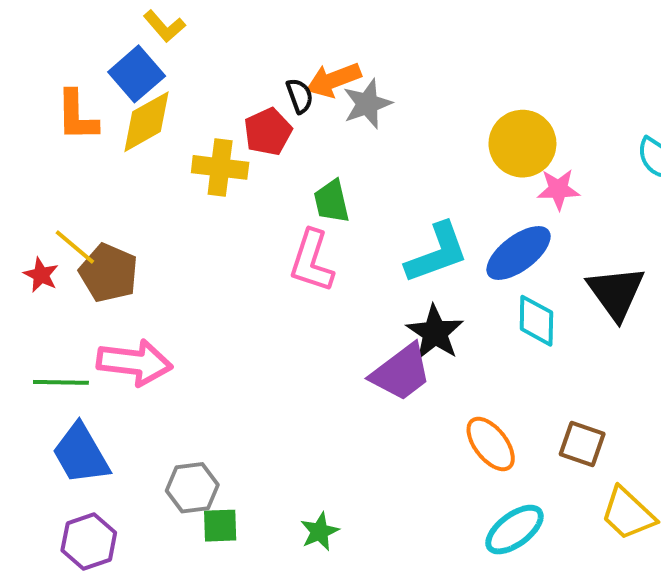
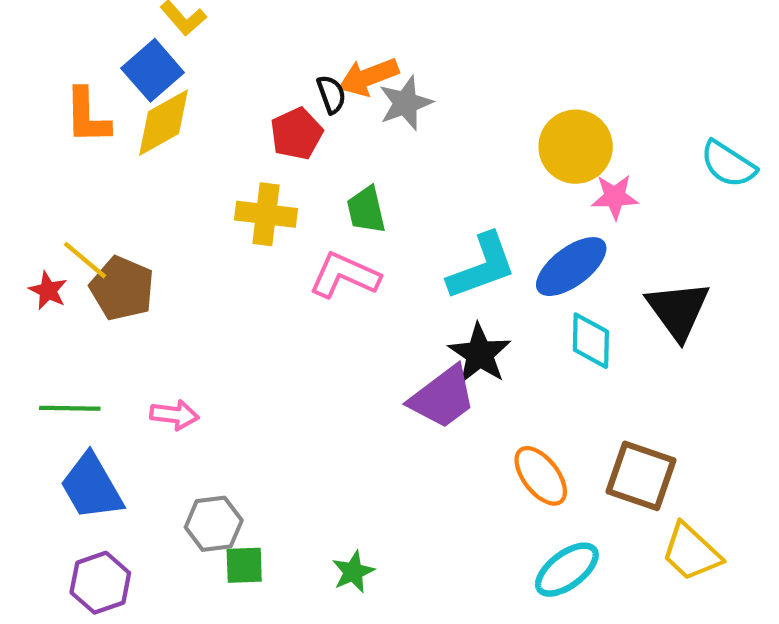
yellow cross: (220, 167) -> (266, 214), moved
pink L-shape: (312, 261) -> (344, 275), turned 96
pink arrow: (135, 362) -> (174, 415), moved, size x0.6
brown square: (582, 444) -> (641, 476), size x1.4

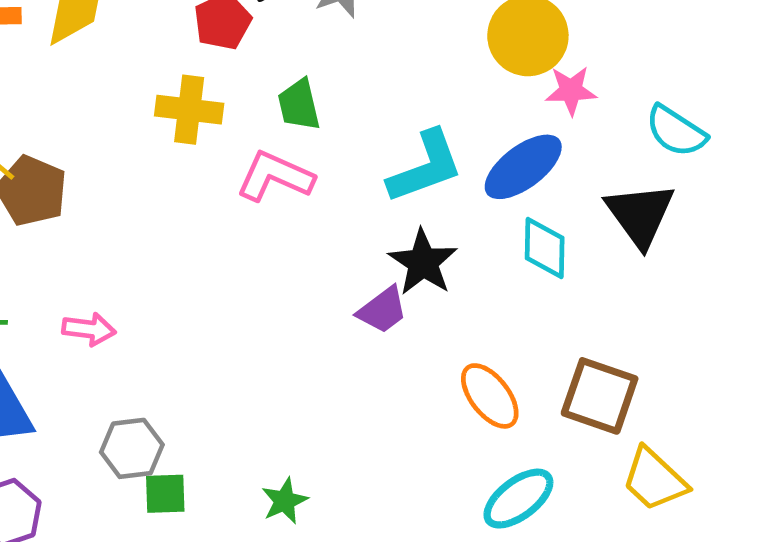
cyan semicircle: (728, 164) -> (676, 131), moved
purple trapezoid: (443, 397) -> (382, 310), size x0.7

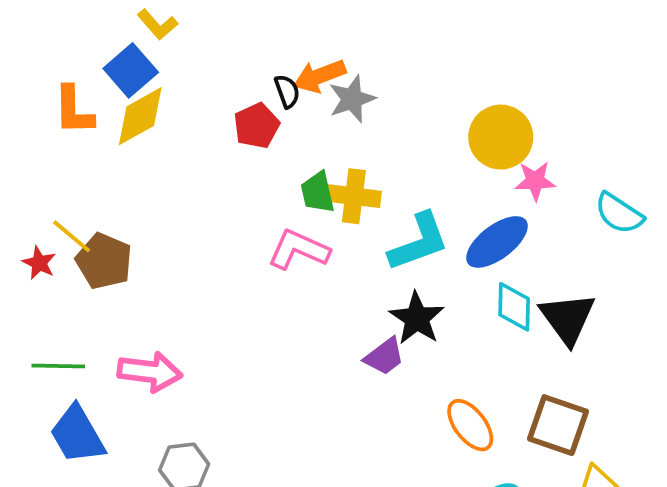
yellow cross: (189, 110) -> (354, 196), moved
black triangle: (640, 215) -> (568, 318), moved
pink arrow: (89, 329) -> (150, 372), size x1.5

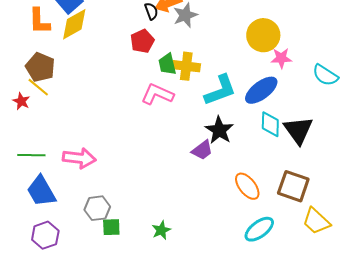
red pentagon: (257, 126) -> (142, 41), moved
brown pentagon: (104, 261) -> (40, 67), moved

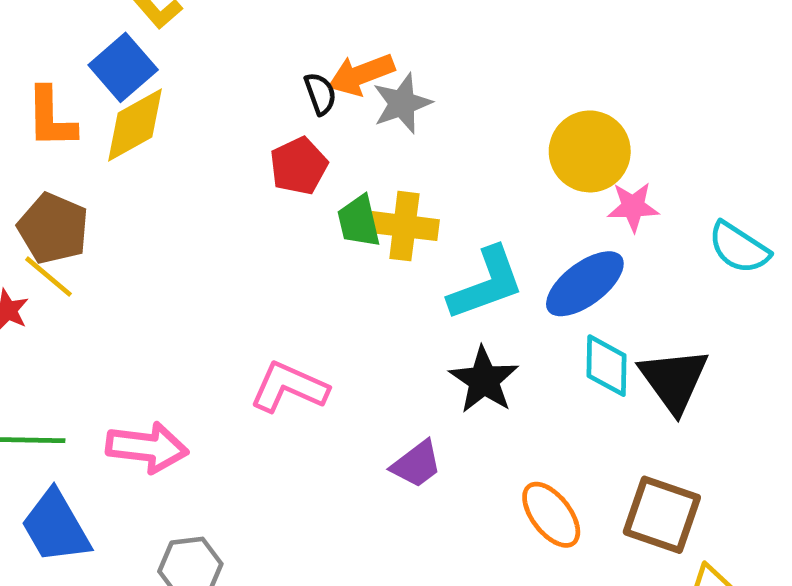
pink L-shape: (157, 94) -> (289, 387), moved
purple trapezoid: (202, 150) -> (416, 464), moved

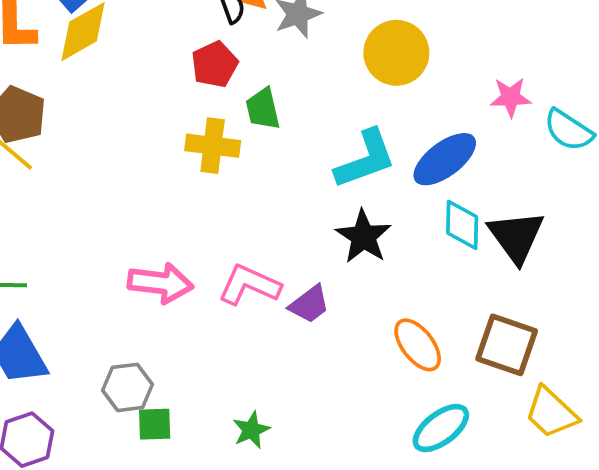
yellow circle: (590, 151) -> (396, 53), moved
pink star: (633, 207) -> (510, 97), moved
yellow cross: (404, 226) -> (213, 146), moved
pink L-shape: (289, 387) -> (249, 285), moved
pink arrow: (147, 447) -> (160, 283), moved

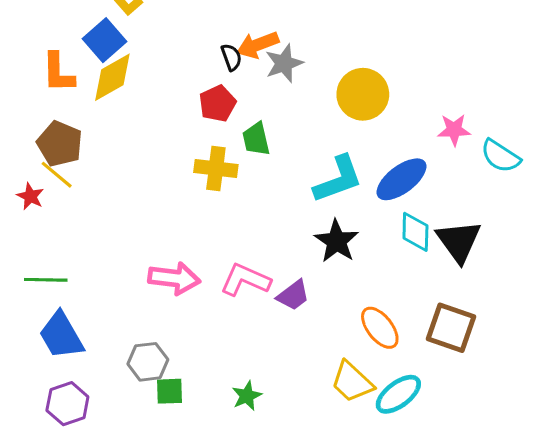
yellow trapezoid: (551, 413) -> (352, 382), moved

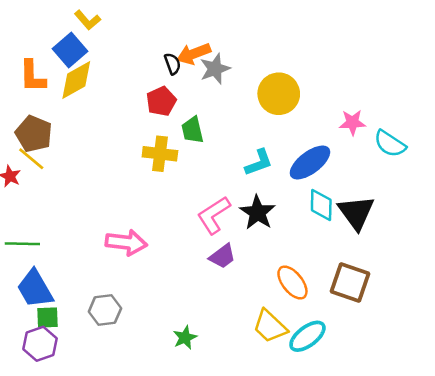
cyan L-shape: (338, 179) -> (259, 162), size x0.7
pink L-shape: (245, 280) -> (214, 215), moved, turned -57
green square: (170, 391) -> (47, 318), moved

